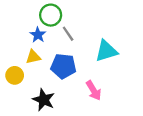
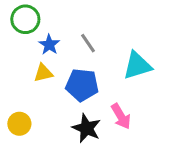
green circle: (51, 15) -> (25, 19), moved
yellow circle: (15, 75) -> (19, 124), moved
black star: (44, 100) -> (87, 128), moved

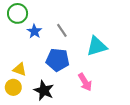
yellow triangle: (43, 73) -> (20, 69), moved, turned 32
black star: (87, 128) -> (44, 90), moved

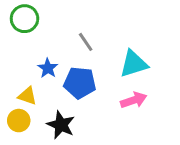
blue star: (34, 31) -> (48, 68), moved
pink arrow: (85, 82) -> (134, 100), moved, turned -78

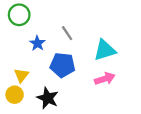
blue star: (48, 68) -> (37, 43), moved
yellow triangle: (27, 96) -> (21, 75), turned 49

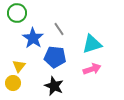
blue star: (37, 43) -> (33, 38), size x1.5
black star: (48, 98) -> (54, 86), moved

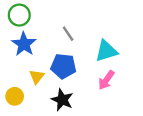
blue star: (33, 38) -> (24, 44), moved
yellow triangle: (19, 66) -> (37, 77), moved
pink arrow: (92, 69) -> (106, 80), turned 144

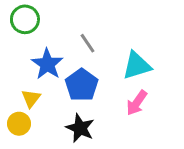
blue star: (24, 44) -> (47, 64), moved
blue pentagon: (63, 66) -> (82, 85), turned 30
yellow triangle: (37, 77) -> (31, 98), moved

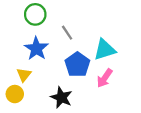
green circle: (25, 19) -> (35, 14), moved
blue pentagon: (82, 85) -> (77, 64), moved

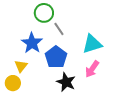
green circle: (35, 14) -> (44, 13), moved
blue pentagon: (77, 64) -> (56, 57), moved
black star: (61, 97) -> (66, 82), moved

